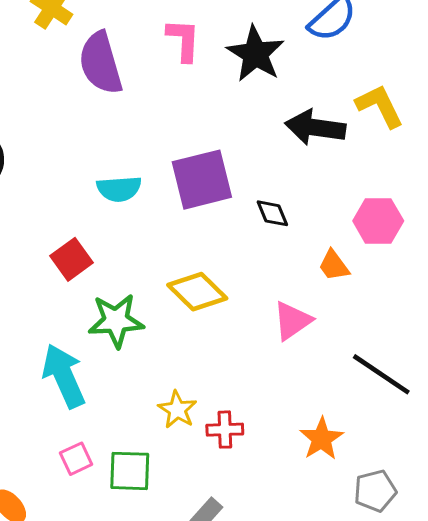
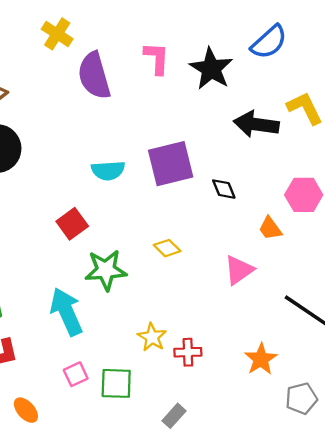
yellow diamond: (197, 292) -> (167, 248), size x0.6

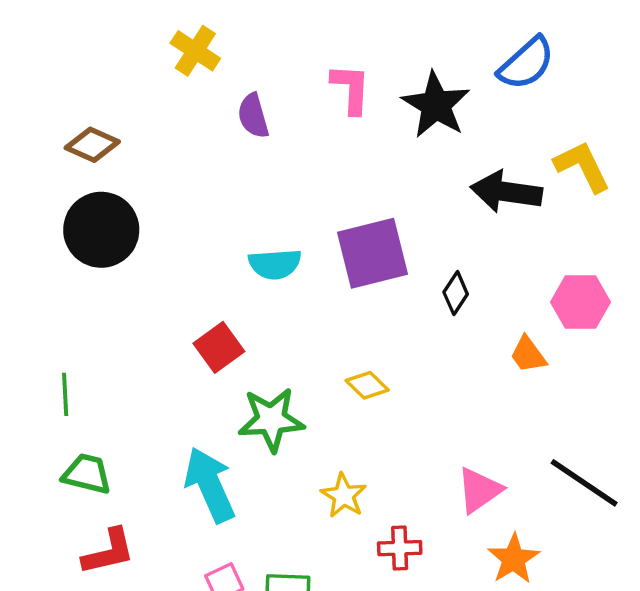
purple semicircle: (94, 76) -> (253, 116), size x0.6
black diamond: (224, 189) -> (456, 293), turned 56
pink triangle: (239, 270) -> (479, 490), moved
yellow star: (152, 337) -> (344, 496), moved

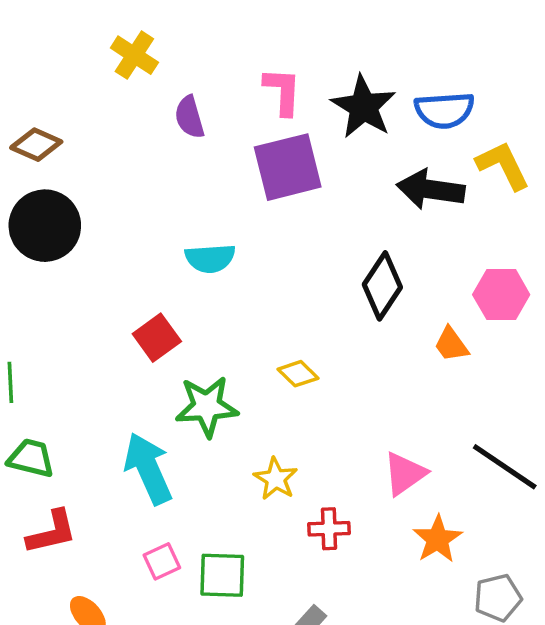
blue semicircle: (526, 63) -> (444, 110), moved, turned 38
purple square: (373, 253) -> (288, 167), moved
black diamond: (456, 293) -> (382, 286), size x1.6

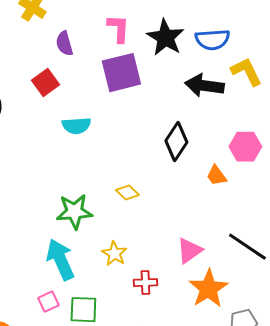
red square: (157, 338) -> (45, 83), moved
cyan arrow: (148, 468) -> (60, 260), moved
orange star: (437, 539) -> (208, 289), size x1.4

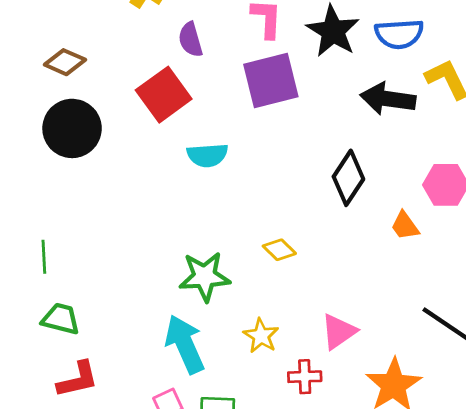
red square: (45, 83) -> (164, 95), size x1.4
pink triangle: (189, 251) -> (339, 332), moved

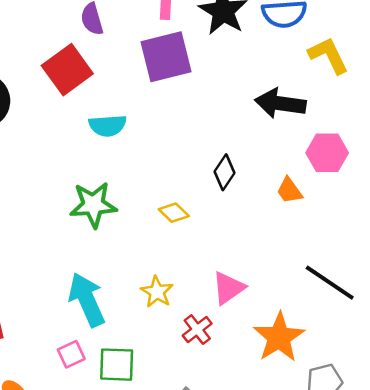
black arrow: (388, 99) -> (280, 103), moved
black diamond: (348, 178) -> (224, 172), moved, size x0.7
green star: (205, 277) -> (93, 205), moved
red cross: (305, 377) -> (197, 329), turned -36

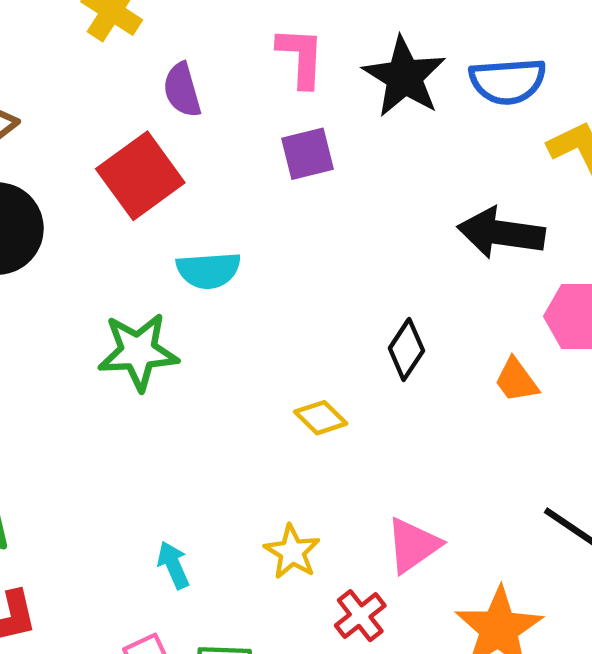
purple square: (166, 57) -> (307, 154), size x0.6
green star: (93, 205) -> (138, 352), moved
cyan arrow: (87, 300) -> (173, 565), size x0.5

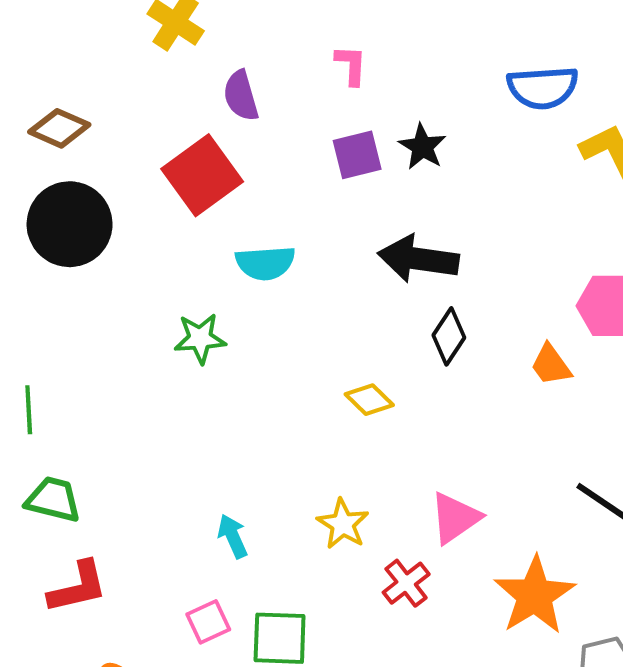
pink L-shape: (301, 57) -> (351, 65), size x0.7
black star: (404, 77) -> (422, 147), moved, size x0.6
black arrow: (501, 233) -> (418, 259), moved
green star: (138, 352) -> (200, 338), size x0.7

